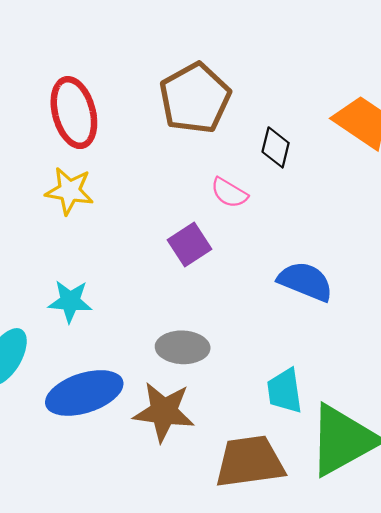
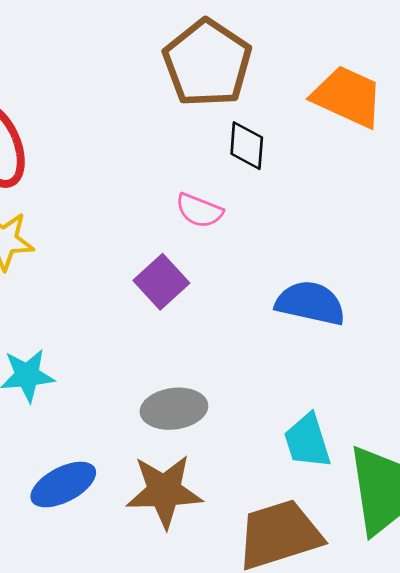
brown pentagon: (195, 98) -> (207, 63), moved
blue ellipse: (84, 393) -> (63, 485), size x0.7

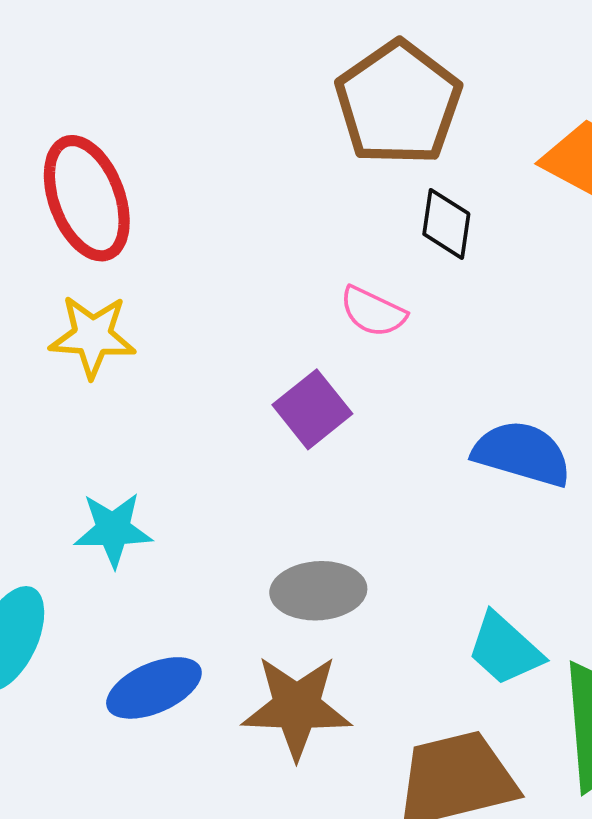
cyan trapezoid: (307, 441) -> (505, 649), turned -34

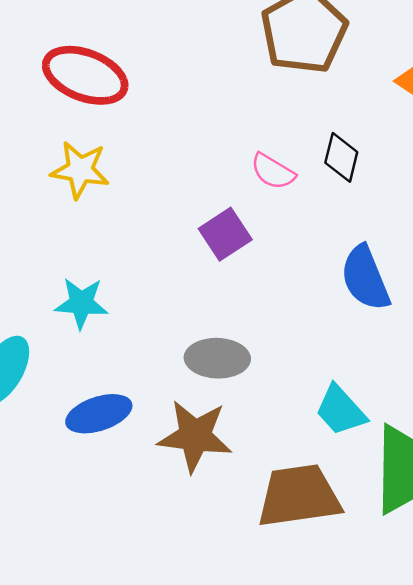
red ellipse: (87, 198) -> (85, 75), turned -54
black diamond: (446, 224) -> (341, 157), moved
blue semicircle: (522, 454) -> (365, 278), turned -134

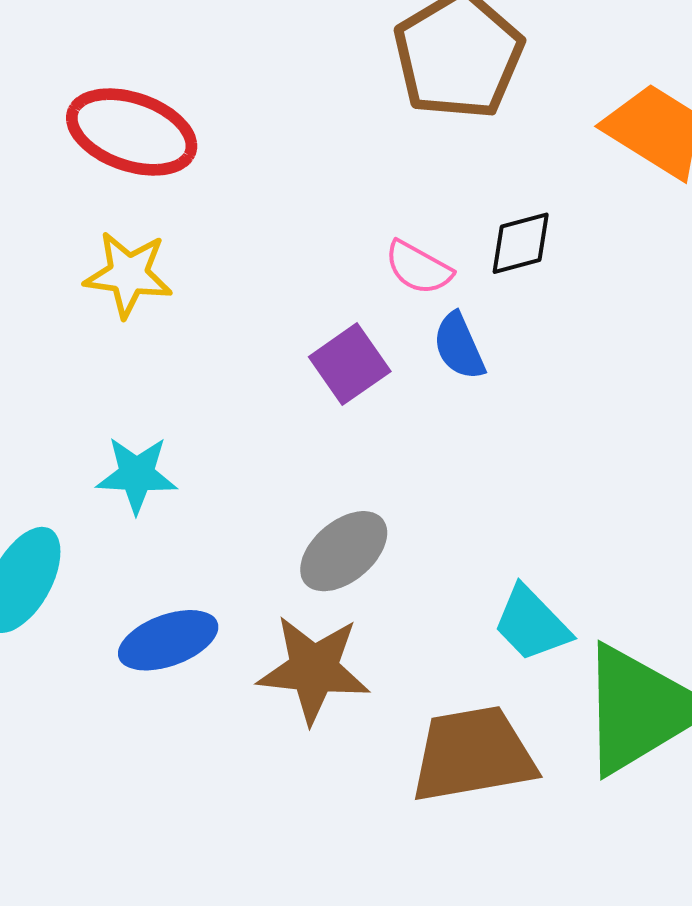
black diamond: (341, 157) -> (521, 243), turned 63
blue semicircle: (365, 278) -> (459, 346), moved, size x0.7
gray ellipse: (217, 358) -> (344, 551), turned -40

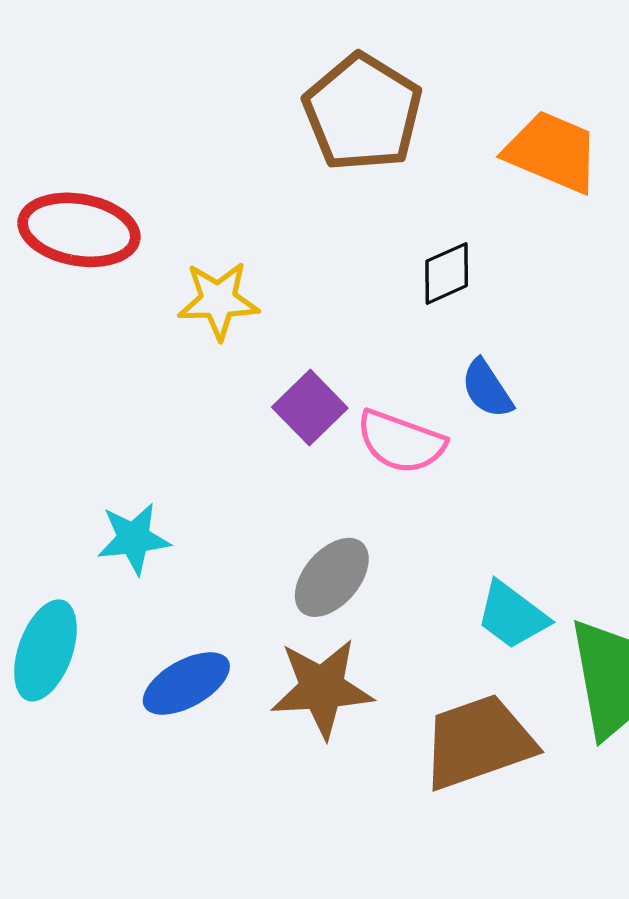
pink semicircle: (418, 268) -> (401, 442), moved, size x1.4
yellow star: (128, 274) -> (218, 300), moved
blue semicircle: (459, 346) -> (487, 389), moved

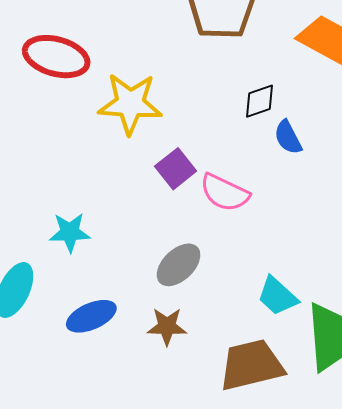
yellow star: (218, 300) -> (130, 104), size x1.4
blue semicircle: (487, 389) -> (288, 137), moved
brown star: (322, 688) -> (167, 326), size x0.7

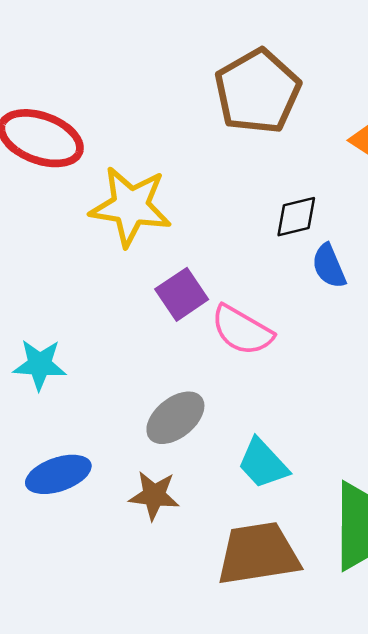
cyan trapezoid: (277, 296) -> (263, 464), moved

